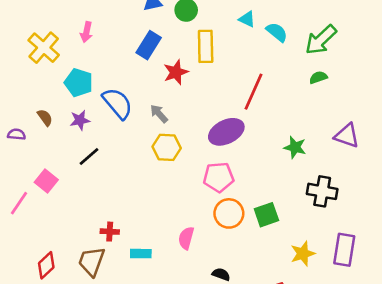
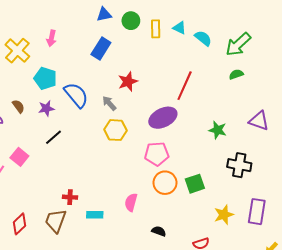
yellow rectangle: (206, 46) -> (156, 29), moved, size x0.7
red star: (176, 72) -> (128, 82), moved

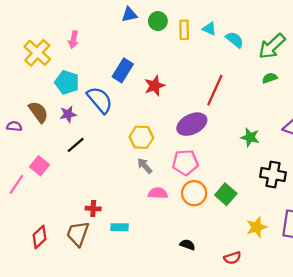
blue rectangle: (101, 49) -> (123, 70), moved
gray arrow: (109, 103) -> (145, 166), moved
brown semicircle: (18, 106) -> (38, 112), size x1.5
green square: (195, 184) -> (226, 194), turned -30
pink semicircle: (131, 202) -> (158, 193), moved, turned 78

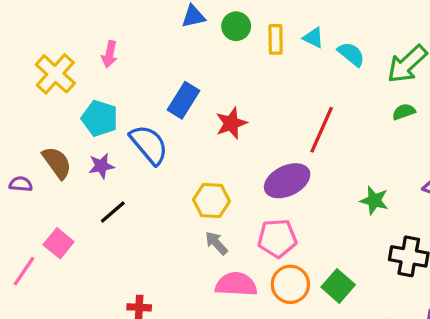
pink semicircle: (158, 193) -> (236, 284), size x1.4

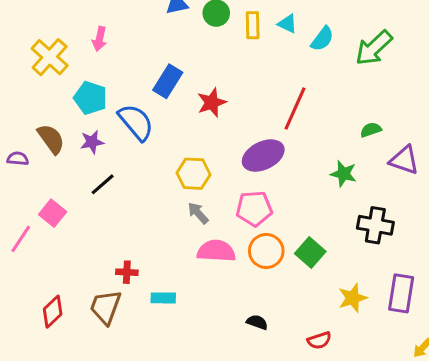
cyan semicircle: (351, 54) -> (322, 39), turned 88
green semicircle: (404, 112) -> (371, 130), moved

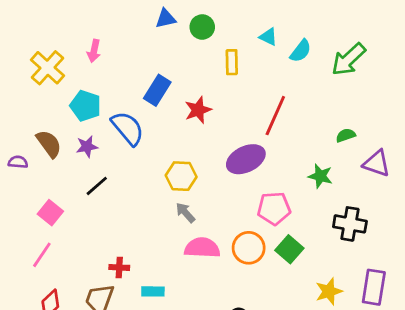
yellow rectangle: (253, 25) -> (232, 62), moved
pink pentagon: (254, 209) -> (274, 208), moved
pink line: (21, 239) -> (42, 255), moved

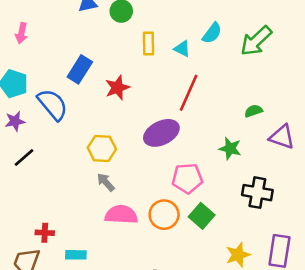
cyan triangle: (268, 37) -> (182, 49), moved

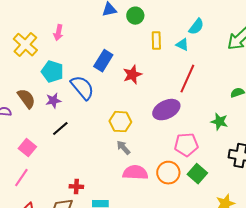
cyan semicircle: (212, 33) -> (196, 27), moved

